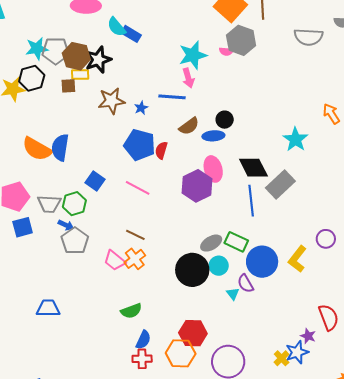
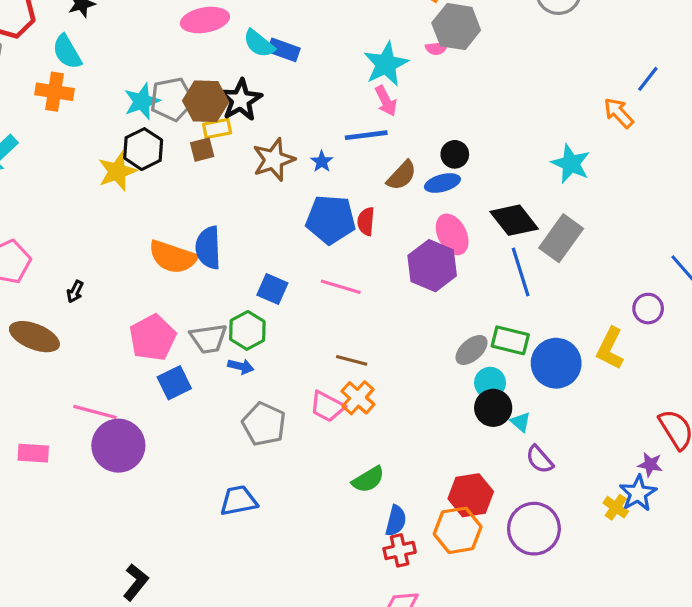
gray pentagon: (75, 241) -> (264, 424), moved
black circle: (192, 270) -> (493, 408), moved, size x0.7
purple semicircle: (246, 284) -> (540, 459), moved

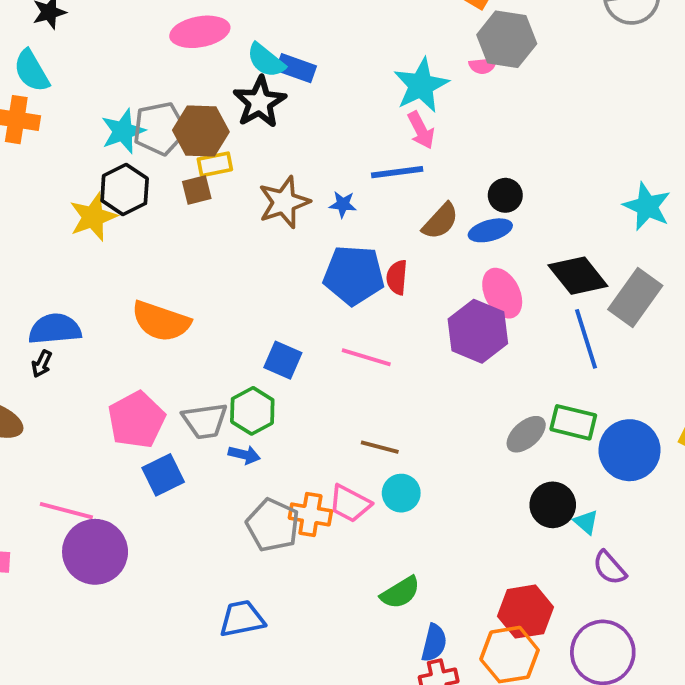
black star: (241, 100) -> (260, 102), moved
blue star: (322, 162) -> (343, 204), turned -30
blue semicircle: (208, 248) -> (55, 329), moved, turned 87
cyan circle: (490, 383) -> (401, 493), moved
orange cross: (358, 398) -> (310, 514), moved, turned -32

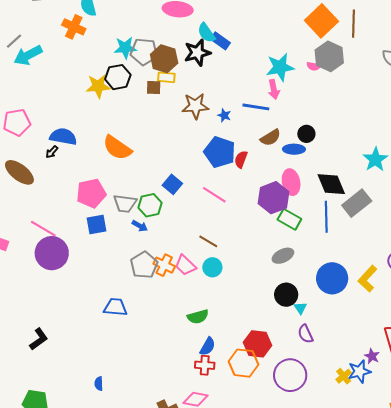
green rectangle: (573, 422) -> (289, 219), moved

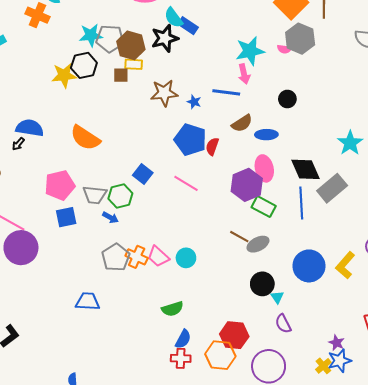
black circle: (306, 134) -> (287, 99), moved
brown line: (208, 241) -> (239, 237), moved
purple star: (372, 356) -> (337, 343), moved

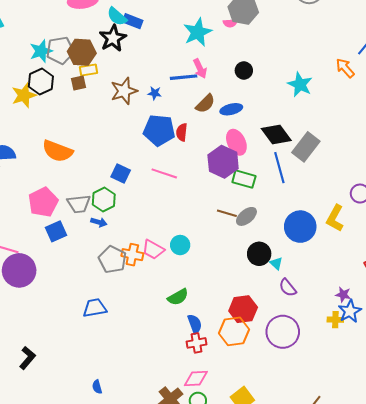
pink arrow: (244, 74) -> (200, 69), moved
cyan star: (350, 143) -> (300, 84), moved
blue semicircle: (183, 339) -> (195, 324), turned -36
yellow cross: (323, 366) -> (335, 320), turned -35

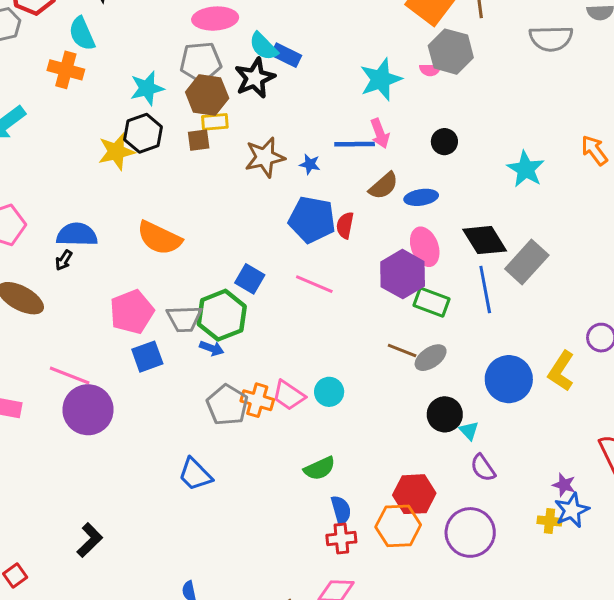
gray pentagon: (60, 50) -> (201, 62), moved
green hexagon: (104, 199) -> (222, 315), size x1.4
blue trapezoid: (95, 308) -> (195, 474), turned -130

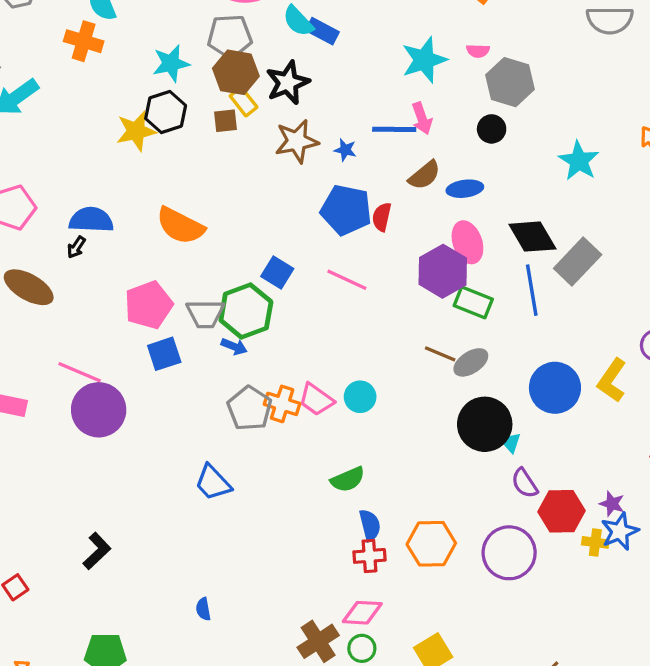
gray hexagon: (451, 52) -> (510, 82), moved
black star: (255, 78) -> (288, 83), moved
yellow rectangle: (215, 122) -> (244, 102), turned 55
black circle: (445, 414) -> (485, 424), size x1.4
red hexagon: (414, 494) -> (562, 511), moved

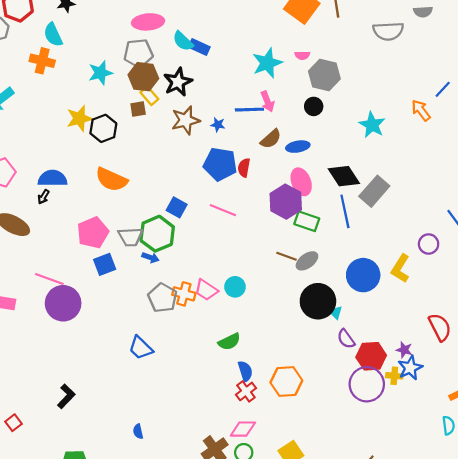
black hexagon: (166, 112) -> (103, 128), moved
purple circle: (509, 553) -> (367, 384), moved
red cross: (369, 556) -> (246, 391), turned -30

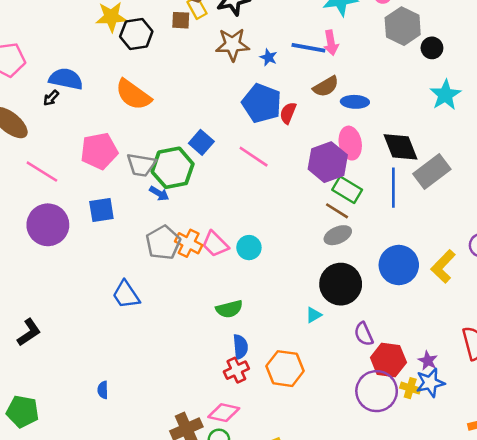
black circle: (314, 106) -> (432, 48), moved
brown line: (286, 256) -> (337, 211), moved
blue square: (105, 264) -> (101, 210), moved
pink line: (49, 279) -> (42, 172), moved
cyan triangle: (335, 312) -> (314, 315), moved, turned 32

